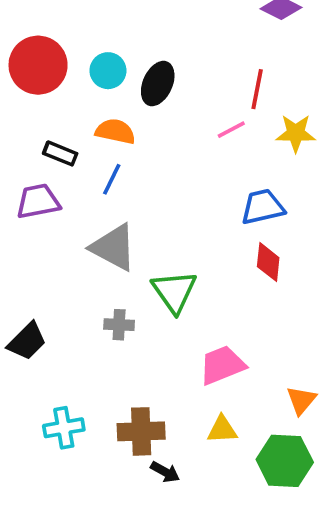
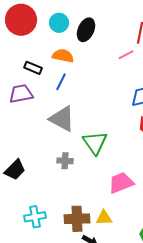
yellow triangle: (222, 430) -> (104, 218), moved

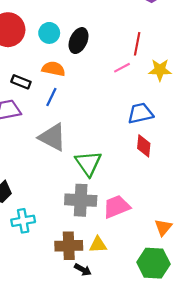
gray cross: (65, 161) -> (81, 200), moved, size x1.8
cyan cross: (35, 217) -> (23, 221), moved

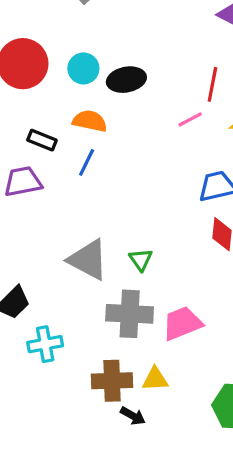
black ellipse: (79, 41) -> (126, 80), turned 55
gray triangle: (52, 137) -> (88, 260), moved
green triangle: (88, 163) -> (141, 260), size x0.6

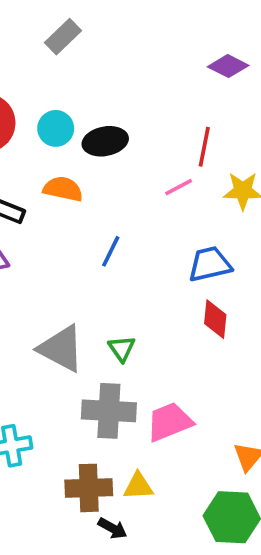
blue line: (87, 162) -> (111, 251), moved

